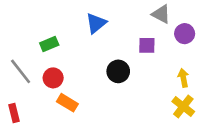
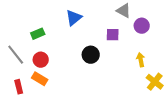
orange rectangle: (67, 103) -> (40, 79), moved
yellow cross: (183, 107) -> (155, 82), moved
red rectangle: (14, 113) -> (19, 87), moved

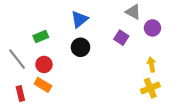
purple square: (113, 35) -> (121, 38), turned 32
black circle: (91, 55) -> (80, 47), moved
yellow cross: (155, 82) -> (150, 88), moved, turned 30

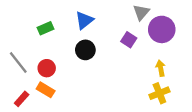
gray triangle: (133, 12) -> (141, 12), turned 42
purple circle: (152, 28) -> (162, 29), size x1.5
green rectangle: (41, 37) -> (46, 28), moved
red rectangle: (20, 93) -> (22, 99), turned 56

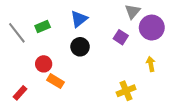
gray line: (18, 62) -> (17, 33), moved
orange rectangle: (46, 90) -> (55, 81), moved
yellow cross: (159, 93) -> (126, 91), moved

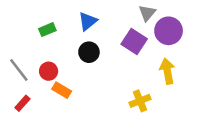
gray line: (17, 33) -> (19, 70), moved
purple square: (121, 37) -> (134, 41), size x1.5
yellow arrow: (151, 64) -> (167, 71), size x1.5

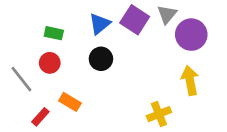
green rectangle: (47, 30) -> (54, 33), turned 35
purple square: (134, 41) -> (135, 20), moved
red circle: (49, 71) -> (50, 63), moved
red rectangle: (22, 103) -> (40, 117), moved

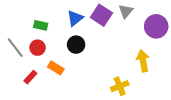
purple circle: (191, 35) -> (156, 26), moved
gray line: (21, 79) -> (15, 48), moved
orange rectangle: (70, 102) -> (56, 68), moved
red rectangle: (40, 117) -> (30, 77), moved

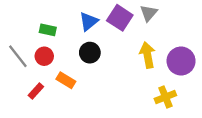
purple circle: (156, 26) -> (181, 61), moved
yellow arrow: (143, 61) -> (147, 55), moved
yellow cross: (120, 86) -> (165, 97), moved

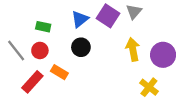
red rectangle: (36, 91) -> (32, 82), size x1.5
yellow cross: (165, 97) -> (149, 87), turned -30

